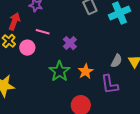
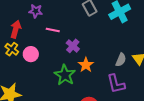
pink line: (43, 32) -> (53, 30), moved
orange star: (86, 71) -> (86, 65), moved

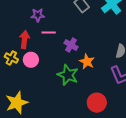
purple star: (36, 11) -> (38, 15), moved
red arrow: (16, 29) -> (25, 40), moved

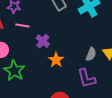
green star: (68, 75) -> (14, 71), moved

